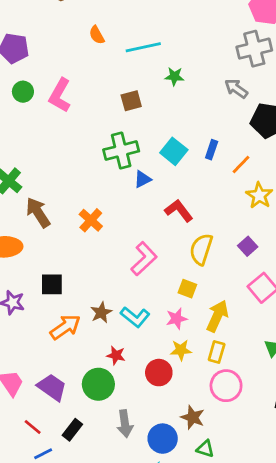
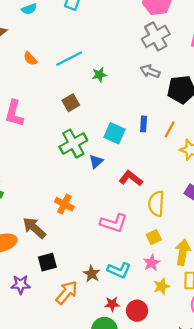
brown arrow: (38, 212) -> (34, 228), moved
pink L-shape: (144, 259) -> (114, 223), turned 76
yellow square: (187, 289) -> (154, 237), turned -32
red circle: (159, 373) -> (137, 311), moved

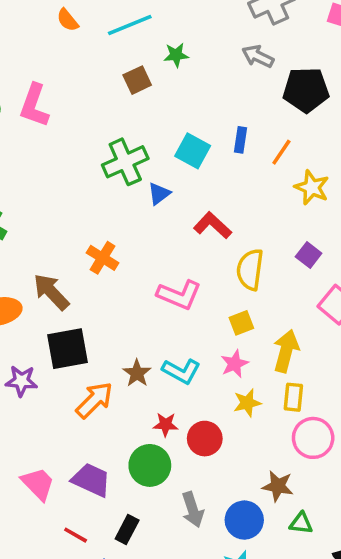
brown square: (71, 103) -> (137, 80), moved
black square: (47, 262) -> (67, 349), size x1.4

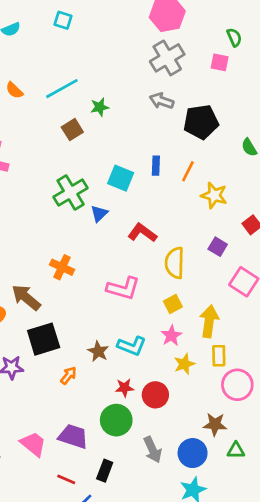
orange arrow: (94, 400) -> (68, 376), size x0.6

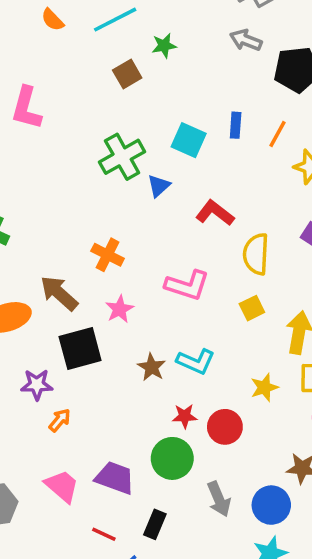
pink star: (171, 336) -> (120, 309), moved
orange arrow: (68, 376) -> (60, 420), moved

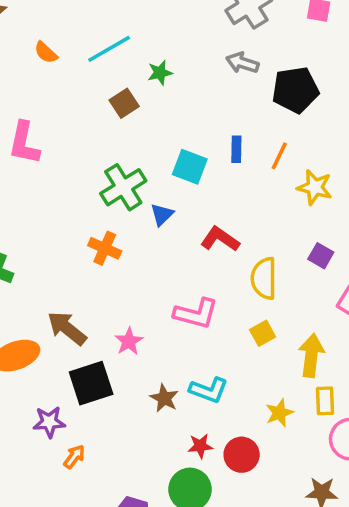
orange cross: (108, 255) -> (105, 248), moved

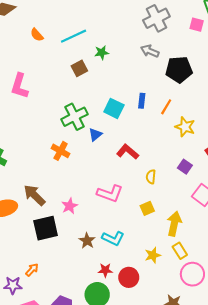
yellow semicircle: (264, 278) -> (151, 177), size x0.6
yellow rectangle: (325, 401) -> (180, 251), turned -35
purple star: (49, 422) -> (13, 285), moved

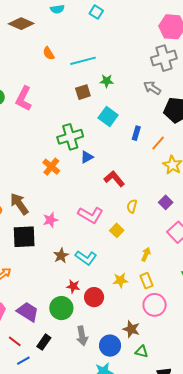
cyan square: (114, 108) -> (108, 116), moved
yellow square: (147, 208) -> (117, 230), moved, turned -32
yellow arrow: (174, 224) -> (146, 254), size x0.6

